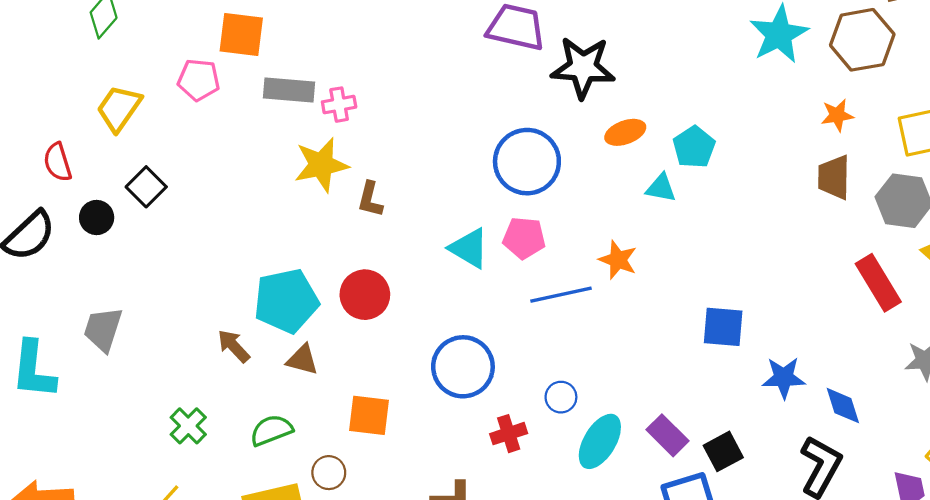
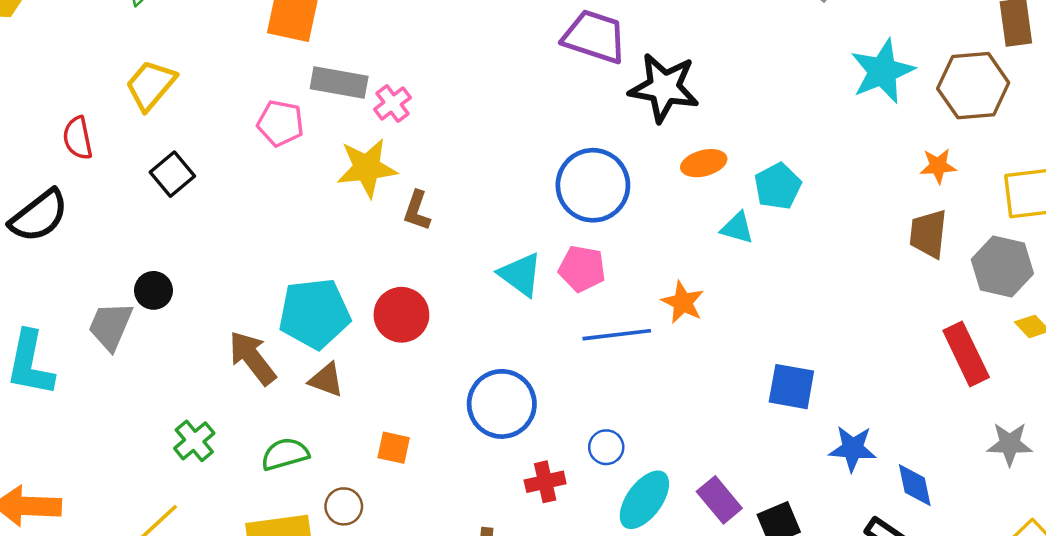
pink pentagon: (199, 80) -> (280, 123), moved
pink cross: (339, 105) -> (392, 103), turned -32
black circle: (97, 218) -> (153, 290), moved
brown arrow: (234, 346) -> (252, 358), size x1.4
orange square: (369, 415) -> (394, 448), size x0.7

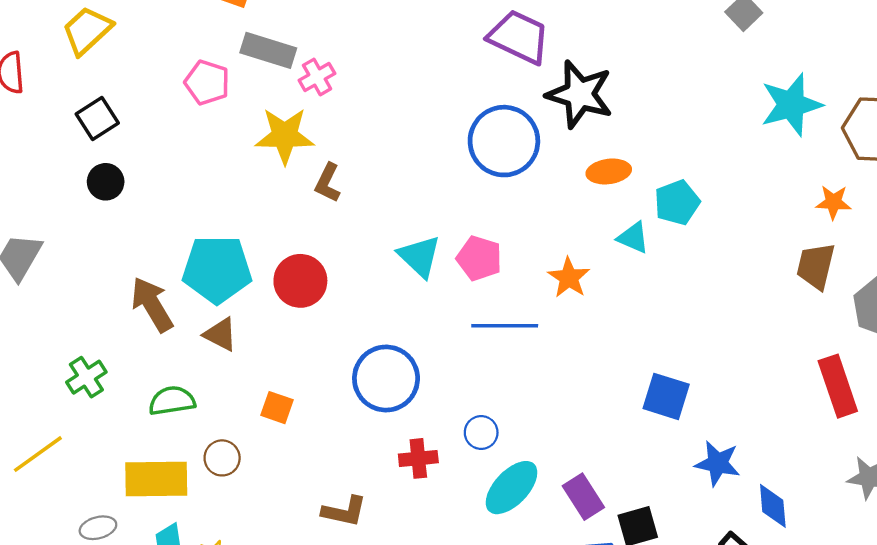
blue circle: (593, 185) -> (504, 141), moved
black circle: (153, 290) -> (106, 182), moved
orange star: (683, 302) -> (569, 278), moved

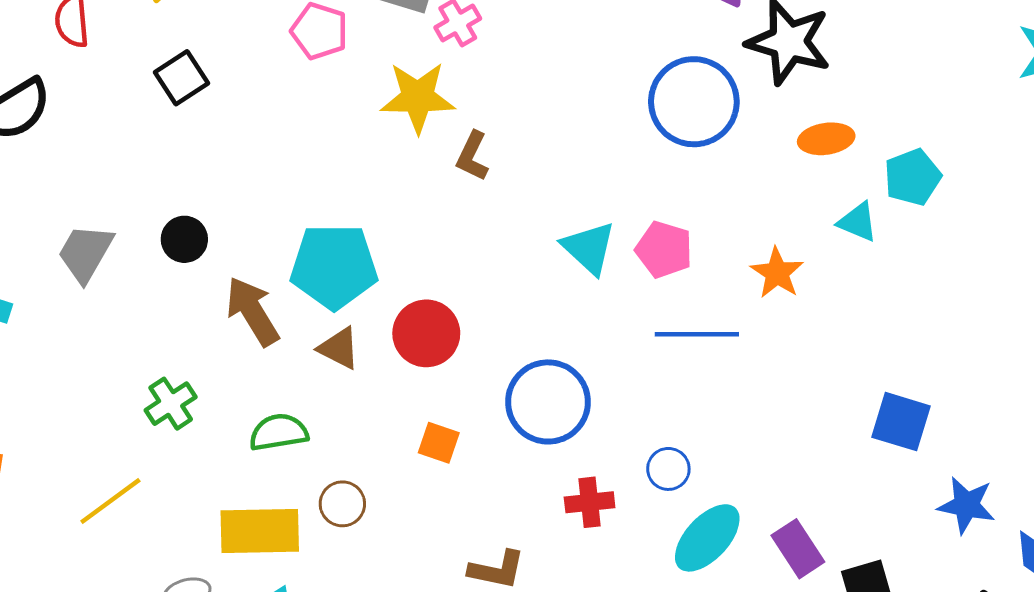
black circle: (106, 182) -> (184, 239), moved
red circle: (300, 281) -> (426, 333), moved
orange square: (277, 408) -> (439, 443), moved

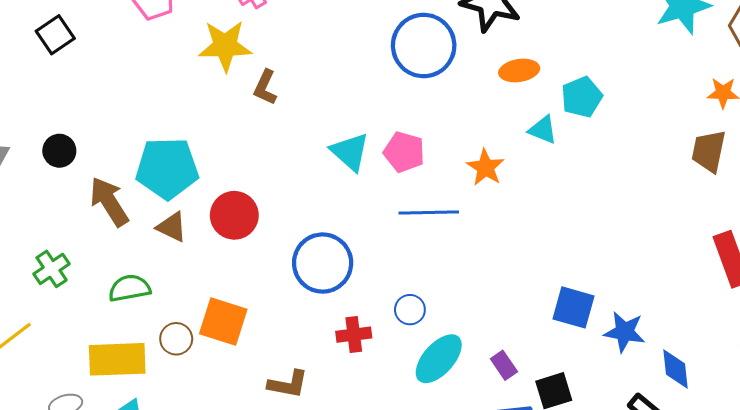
blue square: (901, 422) -> (574, 307), moved
orange square: (439, 443) -> (223, 322), moved, size x1.6
purple rectangle: (798, 549) -> (504, 365), size x0.7

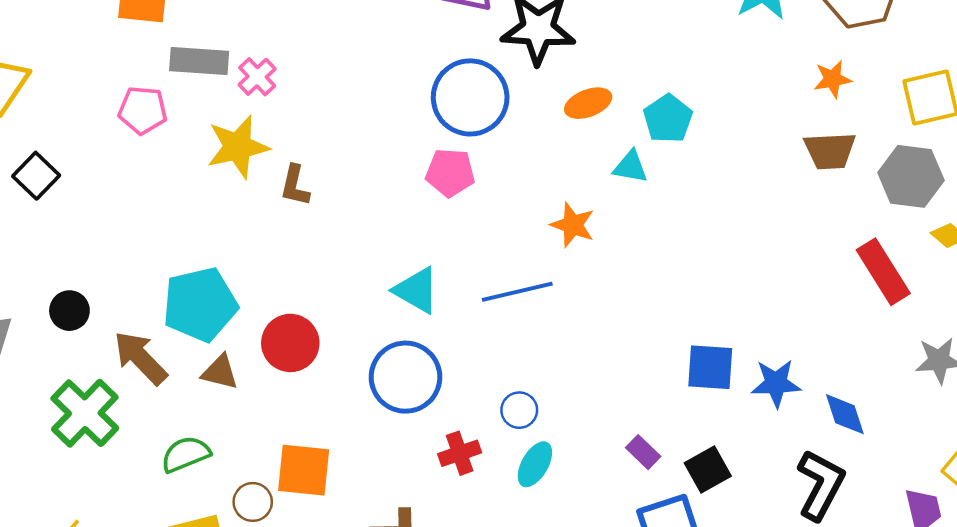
brown trapezoid: (709, 151) -> (830, 151), turned -93
cyan triangle: (350, 152) -> (416, 290), moved
pink pentagon: (404, 152) -> (450, 173), moved
green cross: (52, 269) -> (85, 413), moved, size x1.6
cyan ellipse: (439, 359) -> (535, 464), moved, size x0.7

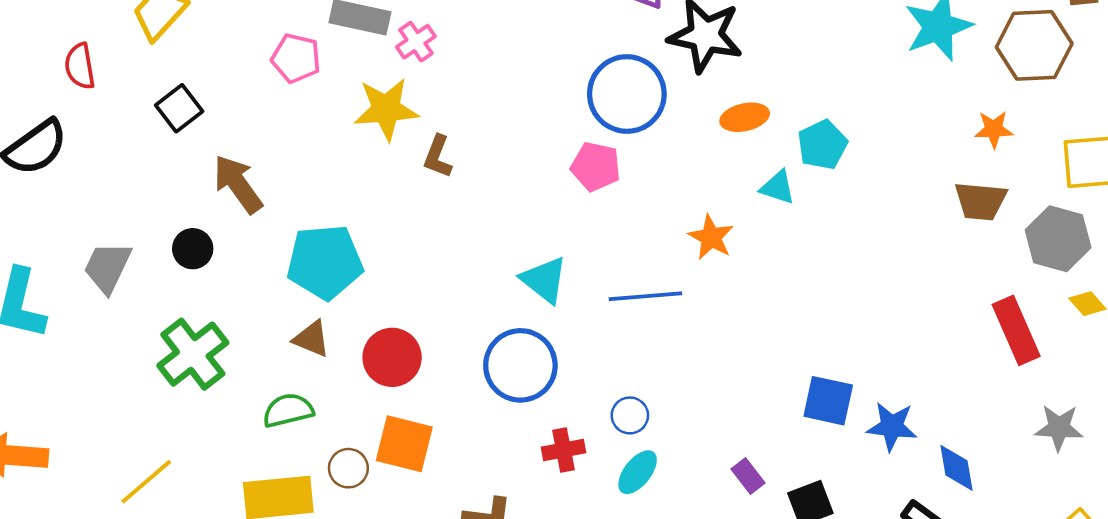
red circle: (290, 343) -> (392, 357), moved
brown arrow: (140, 358) -> (238, 184), moved
brown triangle: (220, 372) -> (311, 339), moved

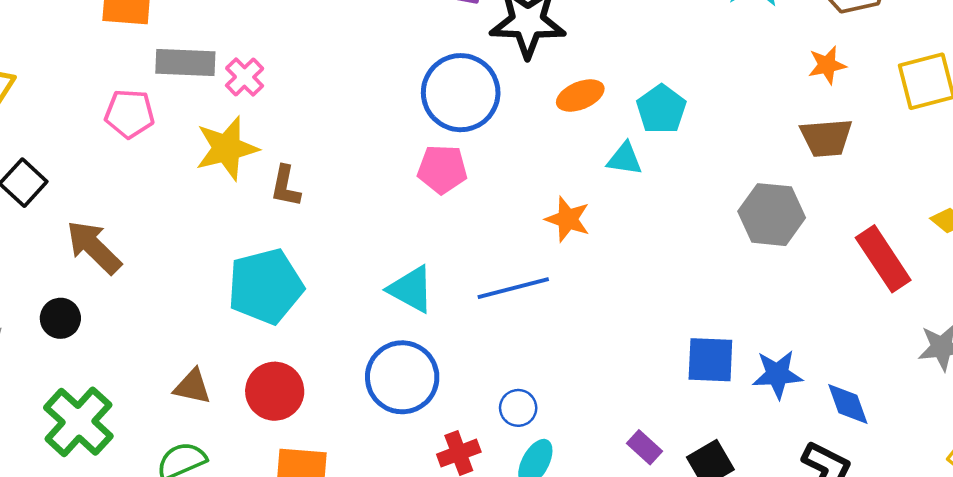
gray hexagon: (1058, 239) -> (772, 215), moved
cyan pentagon: (325, 262) -> (265, 286), moved

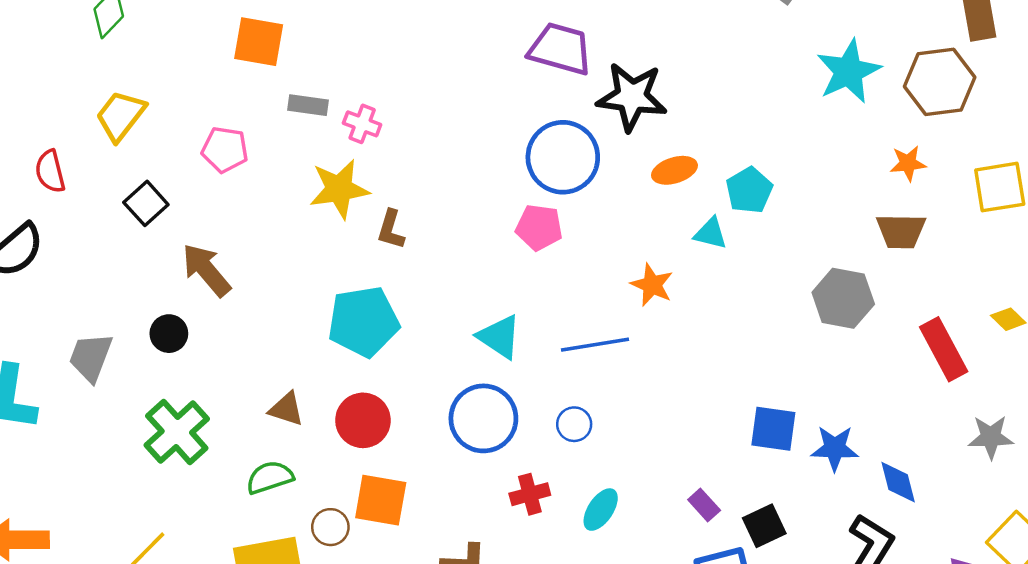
gray rectangle: (185, 63) -> (308, 105), size x0.7
pink cross: (245, 77) -> (362, 124), turned -30
pink pentagon: (130, 114) -> (225, 150), moved
blue circle: (518, 408) -> (574, 424), moved

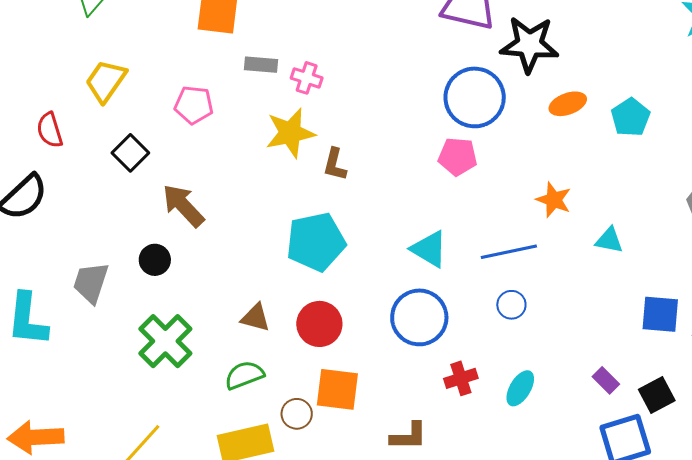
cyan triangle: (711, 233) -> (609, 240), moved
blue circle: (574, 424) -> (511, 305), moved

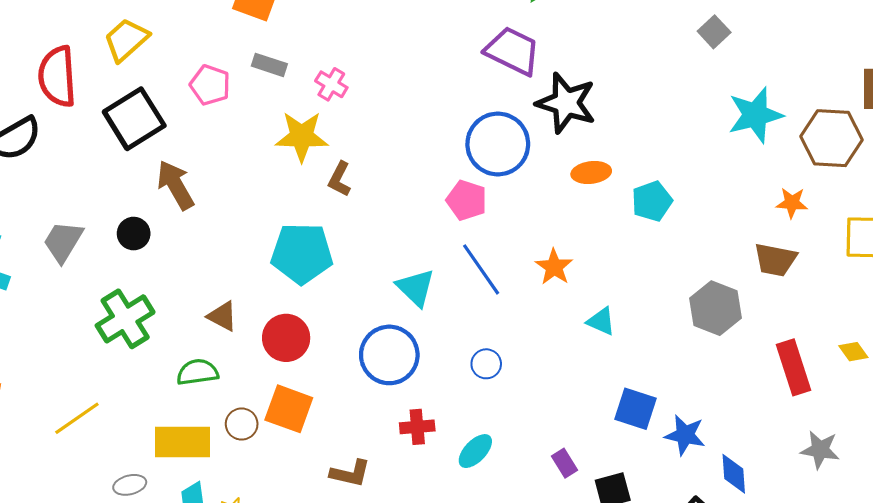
gray rectangle: (261, 65) -> (269, 65), moved
red semicircle: (50, 130) -> (57, 76), size x1.6
black square: (130, 153) -> (134, 119), size x1.6
blue line: (509, 252) -> (481, 269), moved, turned 54

